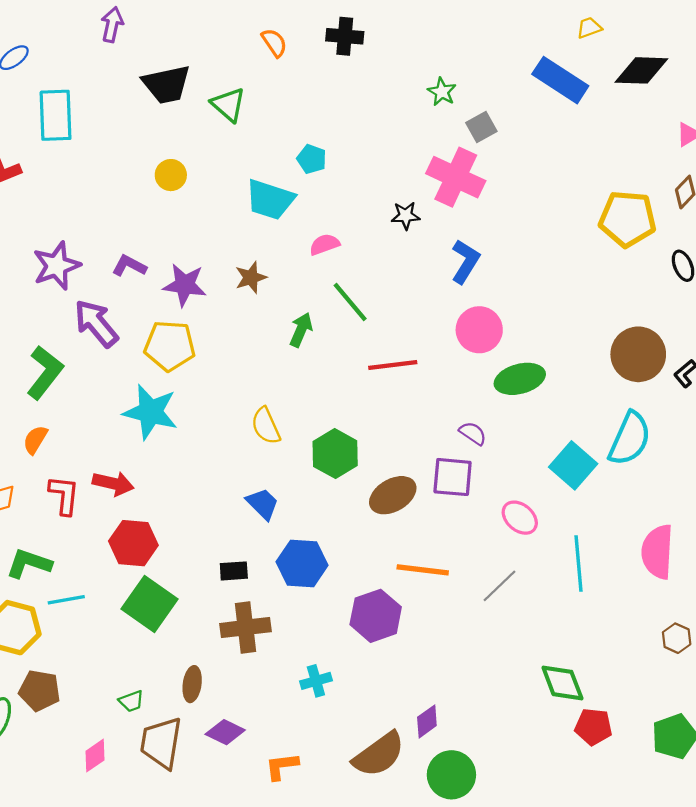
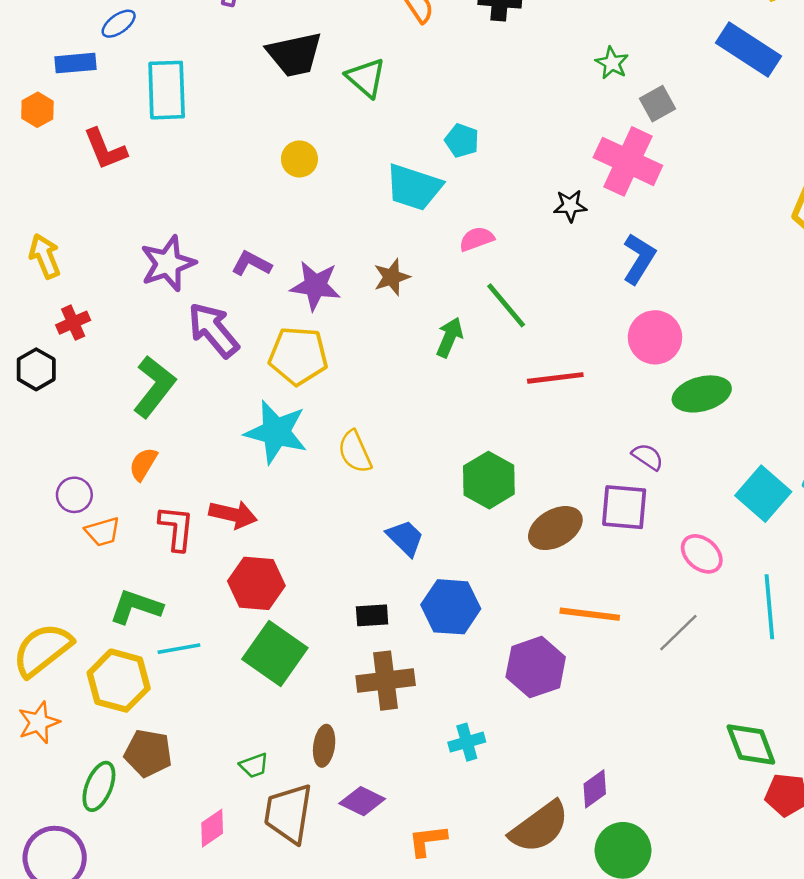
yellow semicircle: (266, 426) -> (355, 452), moved

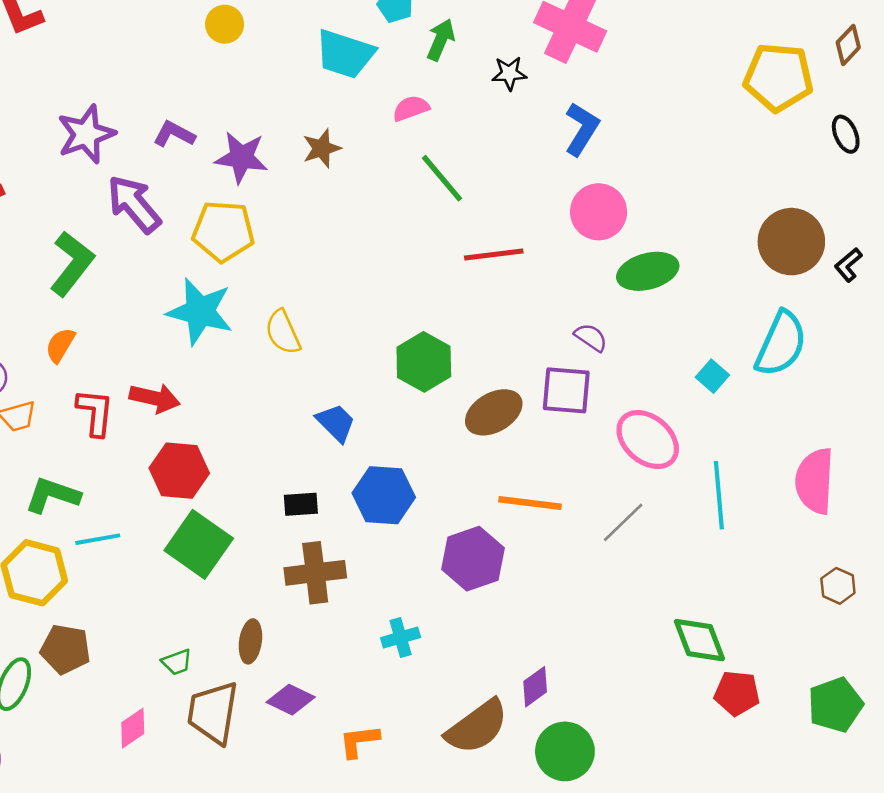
green arrow: (450, 337) -> (441, 40), moved
cyan square: (763, 494) -> (712, 376), size x0.6
pink ellipse: (702, 554) -> (648, 440), size x1.4

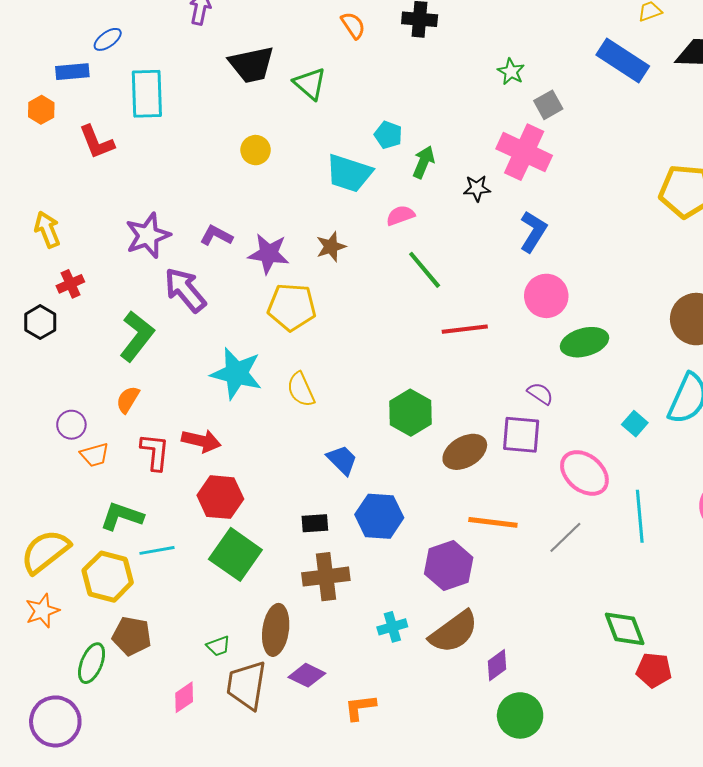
yellow pentagon: (223, 231) -> (292, 307), moved
brown ellipse: (250, 641) -> (276, 630), size x1.5
brown semicircle: (477, 727) -> (454, 632), moved

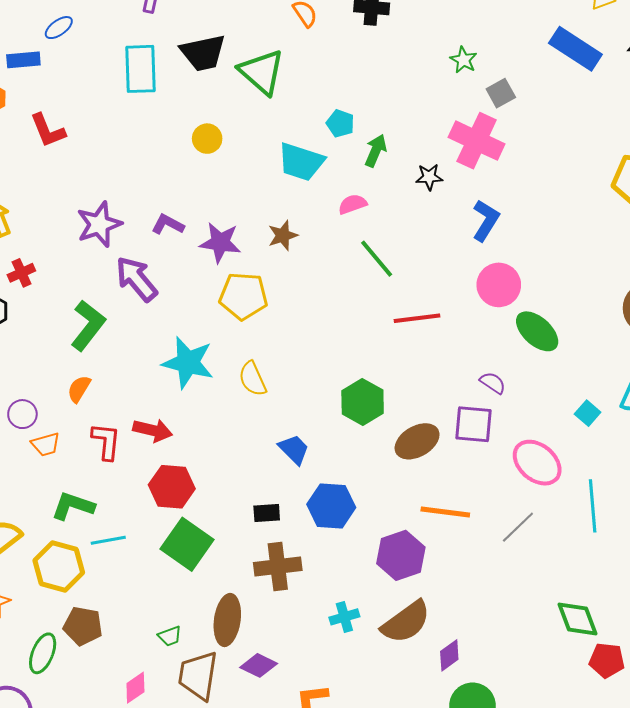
green triangle: (310, 84) -> (262, 72), size x1.4
cyan rectangle: (147, 94) -> (141, 69), moved
green ellipse: (584, 342) -> (537, 331), turned 57

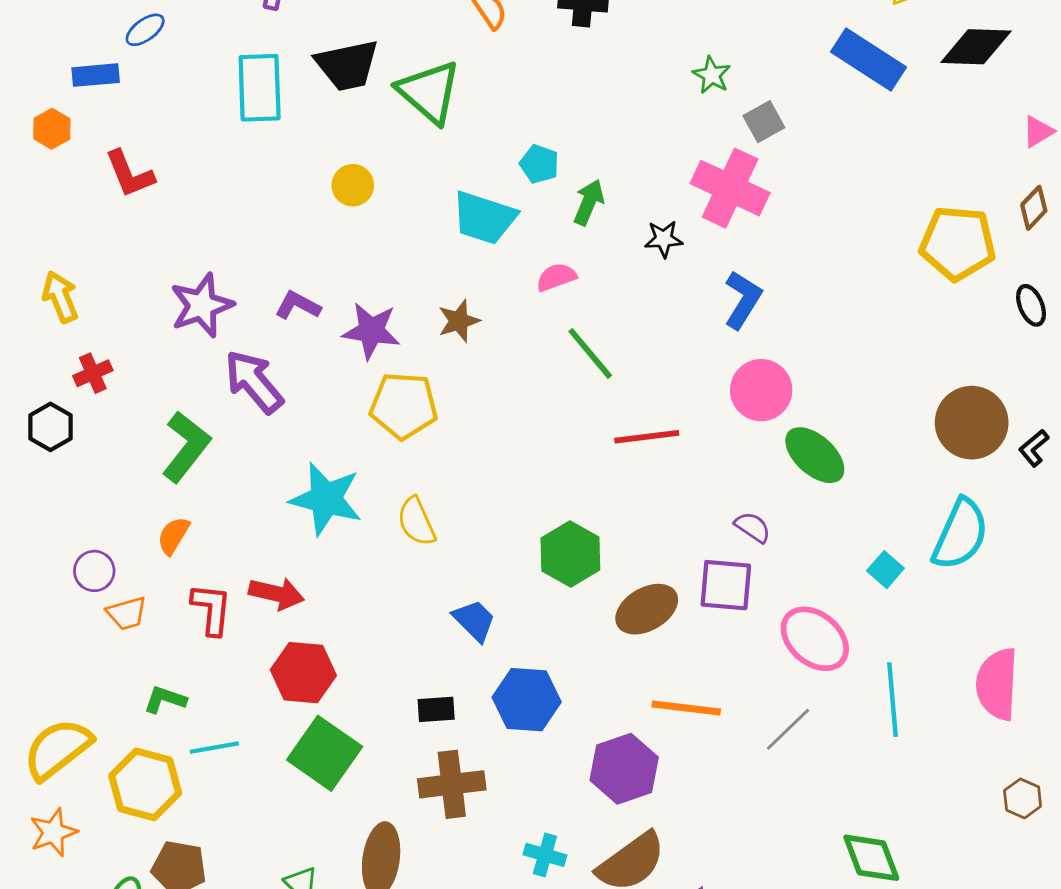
green L-shape: (73, 506) -> (165, 700), size x0.7
cyan cross: (344, 617) -> (545, 855), turned 32

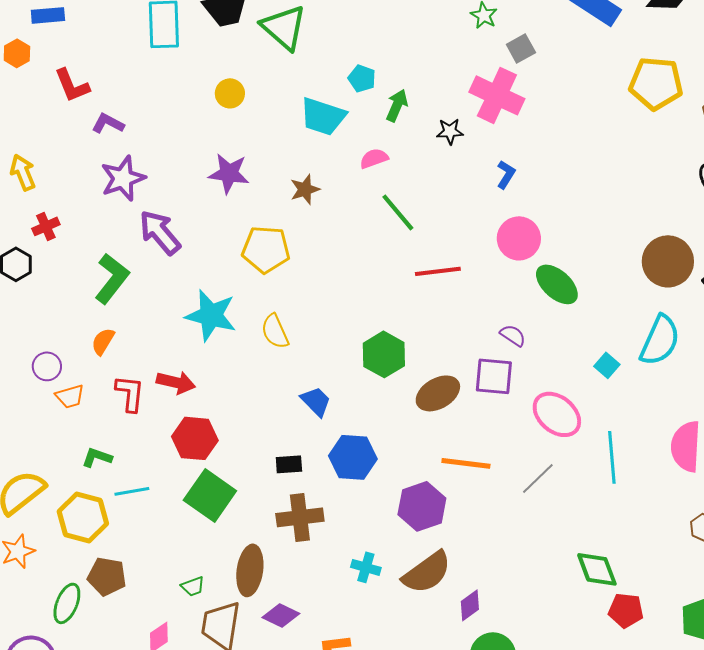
yellow pentagon: (958, 243) -> (656, 83), moved
blue L-shape: (743, 300) -> (506, 174), size x0.7
purple L-shape: (298, 305) -> (108, 123), moved
purple star: (371, 331) -> (229, 173), moved

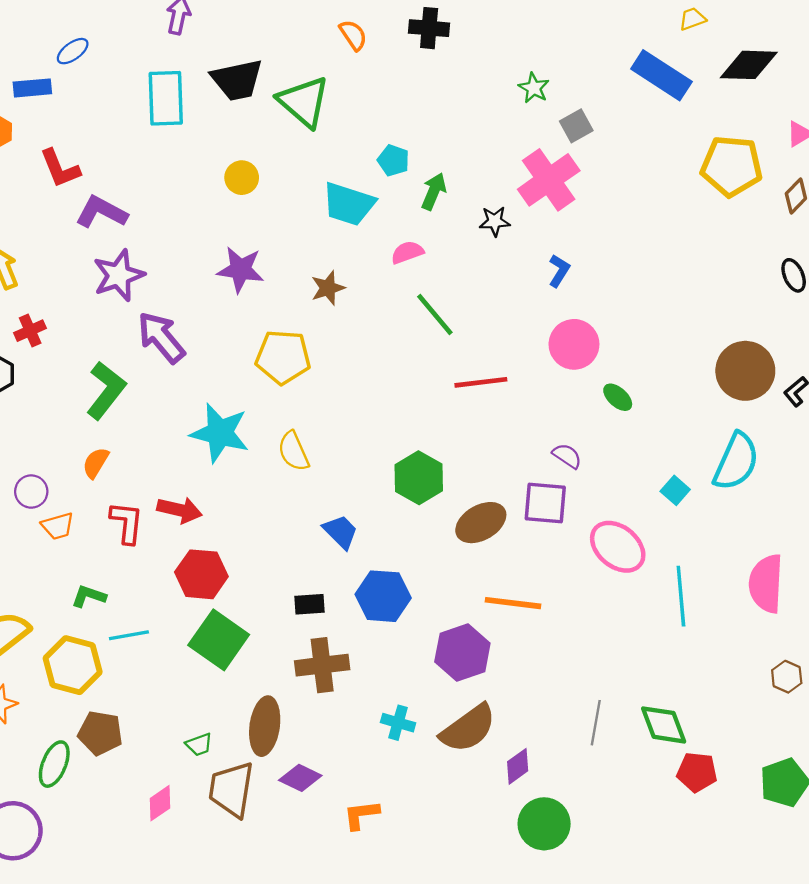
pink cross: (497, 95) -> (549, 180), turned 30
purple L-shape: (108, 123) -> (101, 212), size x1.4
green ellipse: (557, 284) -> (618, 397), size x0.6
gray line: (538, 478) -> (596, 723), moved, turned -36

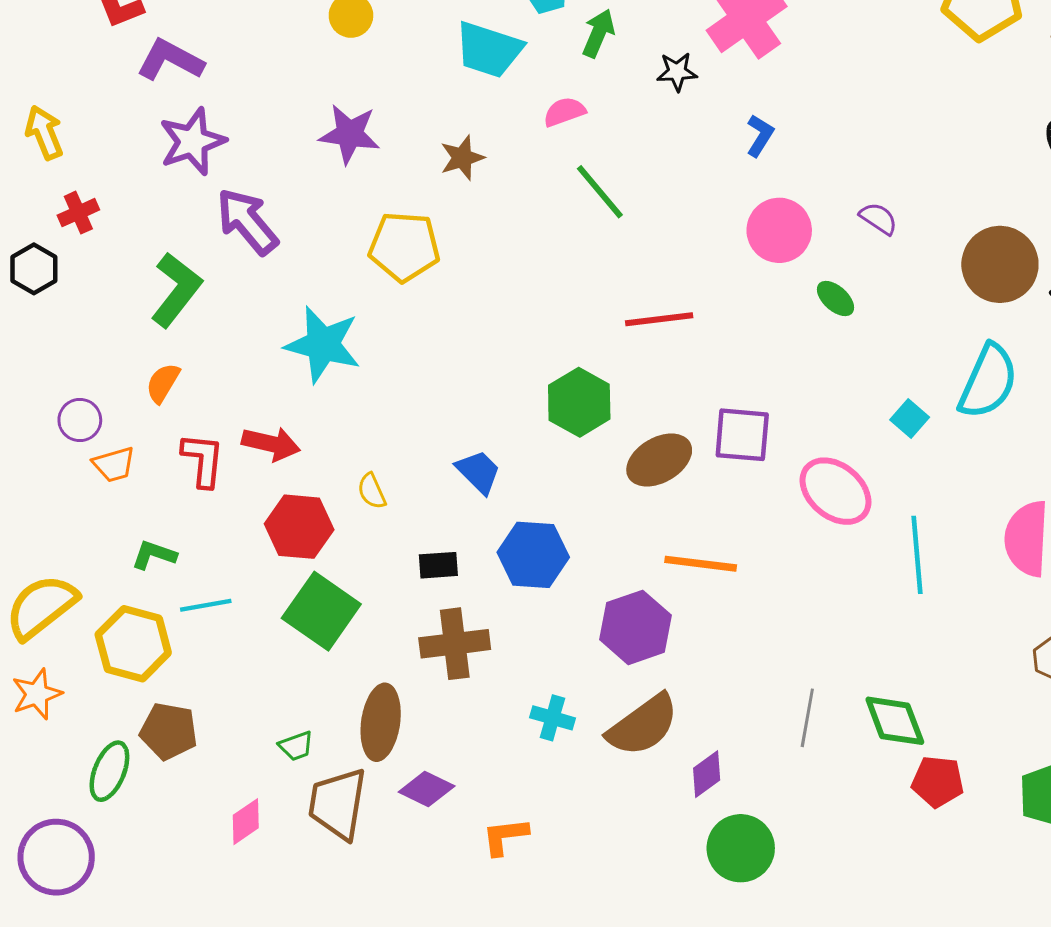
red line: (481, 382) -> (659, 319), moved
yellow semicircle: (293, 451) -> (372, 491), moved, size x0.7
purple semicircle: (567, 456) -> (878, 218), moved

